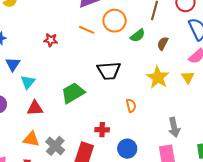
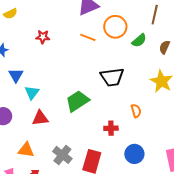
red star: (51, 40) -> (43, 37), moved
red cross: (102, 130) -> (111, 128), moved
orange triangle: (31, 139) -> (26, 150), moved

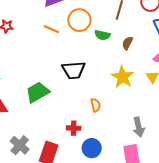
green semicircle: (139, 40) -> (102, 35), turned 49
red cross: (111, 128) -> (74, 128), moved

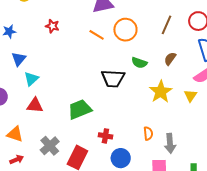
green semicircle: (102, 35) -> (139, 63), moved
green trapezoid: (38, 92) -> (80, 109), moved
orange semicircle: (96, 105) -> (148, 133), moved

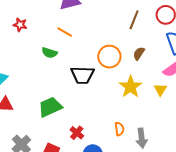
orange circle: (125, 30) -> (109, 57), moved
green semicircle: (139, 63) -> (49, 53), moved
red cross: (105, 136) -> (77, 133), turned 32

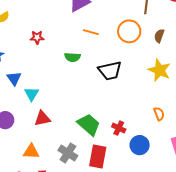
orange line: (65, 32) -> (91, 32), moved
orange circle: (109, 57) -> (129, 31), moved
green trapezoid: (50, 107) -> (89, 125), moved, turned 80

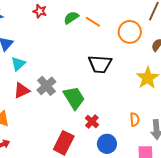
green semicircle: (72, 57) -> (71, 18), moved, turned 126
red triangle: (42, 118) -> (22, 90), turned -30
green trapezoid: (89, 125) -> (74, 98), moved
gray cross: (68, 153) -> (46, 86), moved

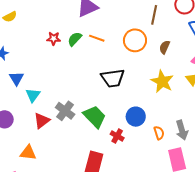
red star: (40, 11) -> (54, 38), moved
orange semicircle: (135, 119) -> (159, 133), moved
blue circle: (107, 144) -> (136, 117), moved

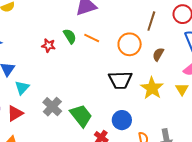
red star: (54, 38) -> (48, 45), moved
green semicircle: (75, 39) -> (70, 36), turned 98
black trapezoid: (113, 78) -> (120, 80), moved
red triangle: (42, 121) -> (15, 113), moved

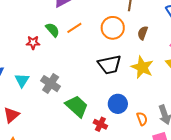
orange line: (92, 38) -> (74, 28), turned -49
cyan triangle: (22, 88) -> (22, 80), moved
gray cross: (52, 107) -> (51, 84), moved

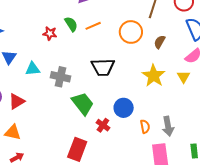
black trapezoid: (110, 65) -> (103, 67), moved
cyan triangle: (22, 80) -> (33, 69), turned 42
gray cross: (51, 84) -> (60, 77), turned -30

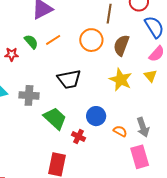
brown semicircle: (160, 42) -> (121, 45), size x1.5
orange semicircle: (145, 126) -> (120, 131), turned -40

